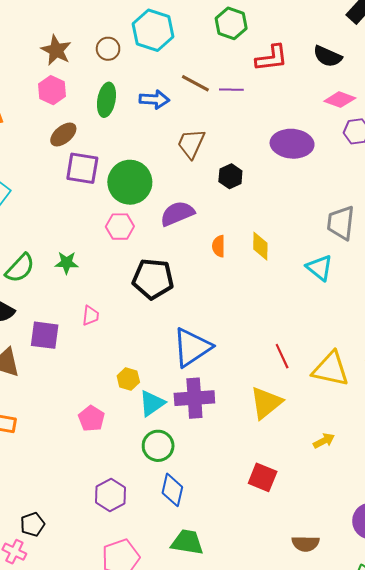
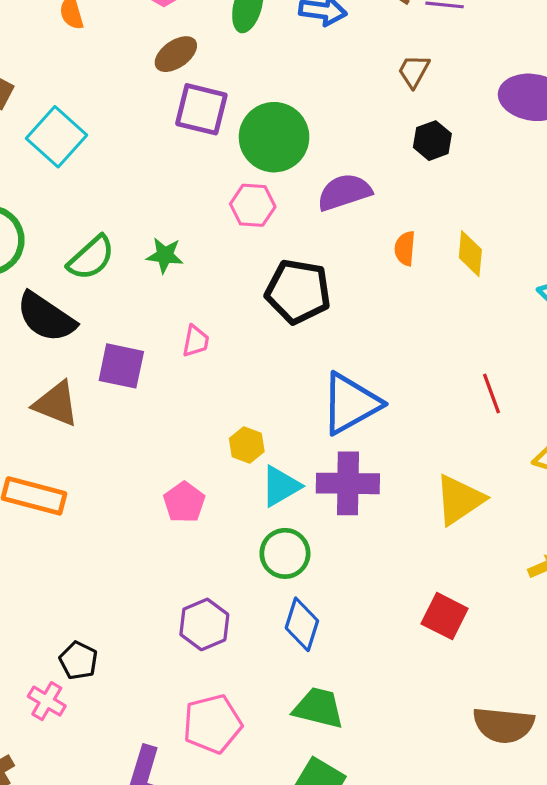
brown trapezoid: (191, 144) -> (414, 71), moved, size x0.7
red line: (282, 356) -> (492, 394), moved
black pentagon: (32, 524) -> (78, 660), turned -30
brown semicircle: (306, 544) -> (503, 725), size x1.4

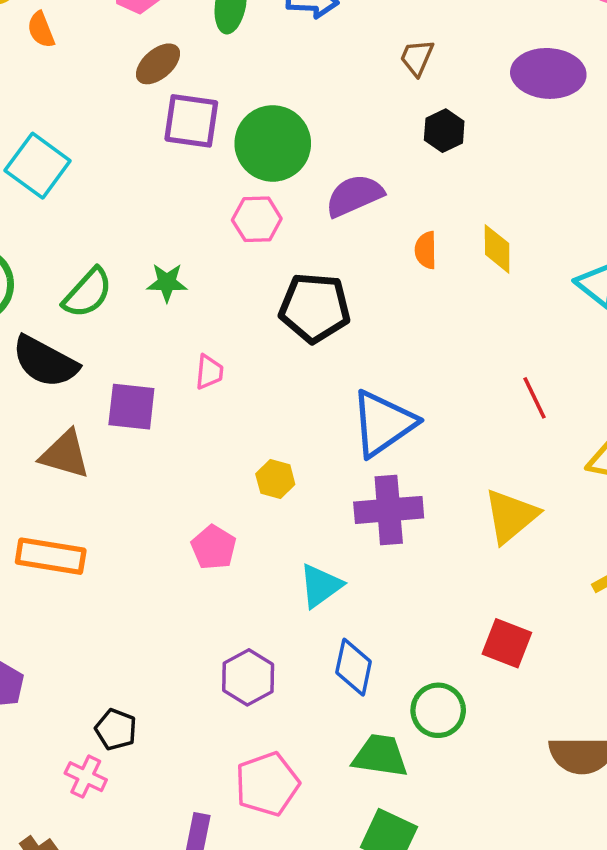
cyan triangle: (281, 486) -> (320, 586), moved
green circle: (285, 553) -> (438, 710), moved

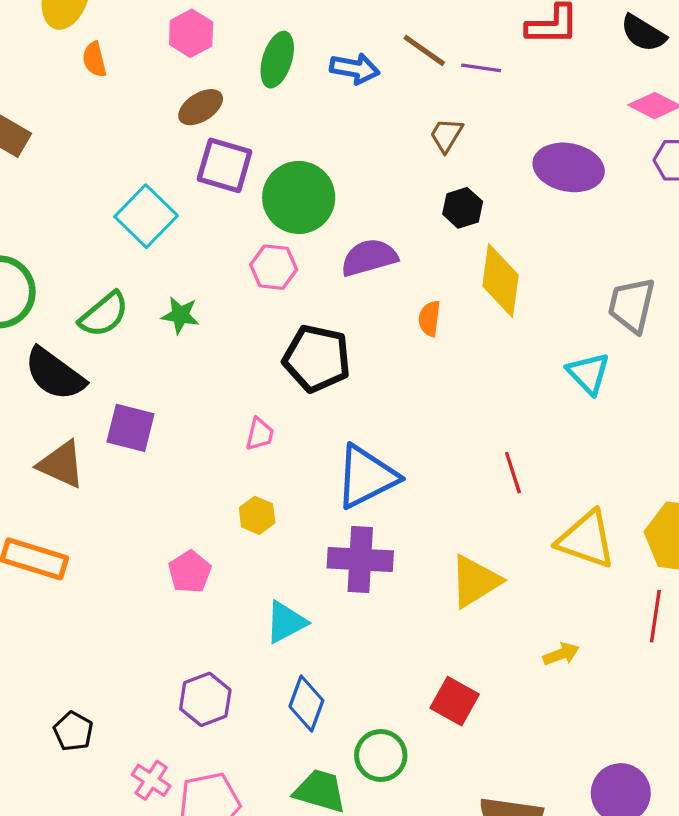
cyan square: (38, 166) -> (146, 216), moved
yellow diamond: (497, 249) -> (500, 280), moved, size x1.5
pink trapezoid: (209, 372) -> (260, 434), moved
pink cross: (86, 777) -> (151, 780), moved

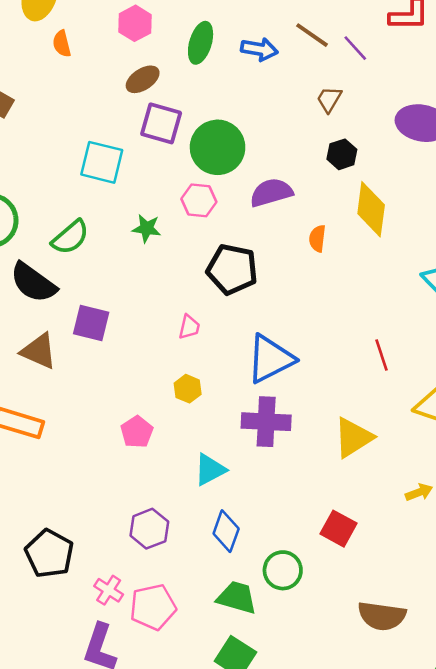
purple line: (481, 68) -> (355, 48), turned 40
cyan square: (146, 216) -> (102, 162), turned -30
green star: (180, 315) -> (147, 228), moved
black pentagon: (73, 731) -> (49, 554), size x1.6

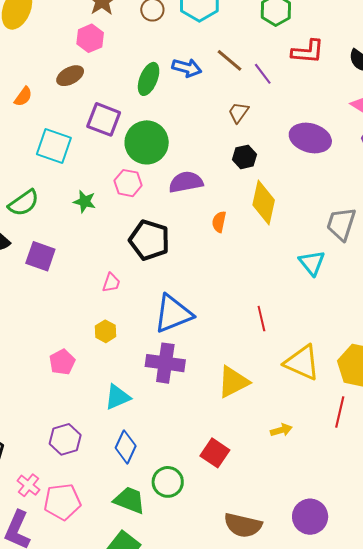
green ellipse: (201, 43) -> (149, 79), moved
orange semicircle: (62, 44) -> (23, 97), moved, turned -135
brown ellipse: (143, 79) -> (70, 76), moved
purple square: (91, 323) -> (40, 256), moved

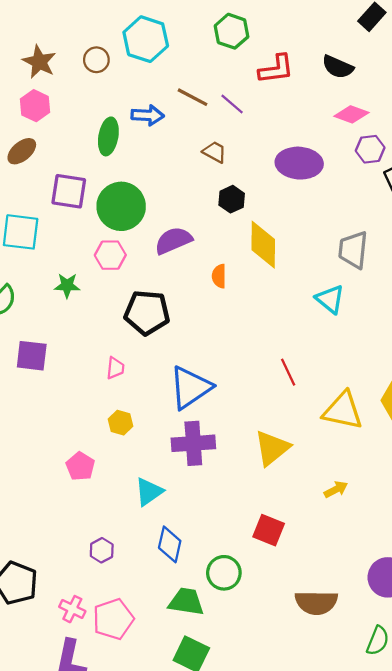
brown trapezoid: (238, 112) -> (215, 152), turned 95
purple hexagon: (65, 439) -> (102, 550), size x0.7

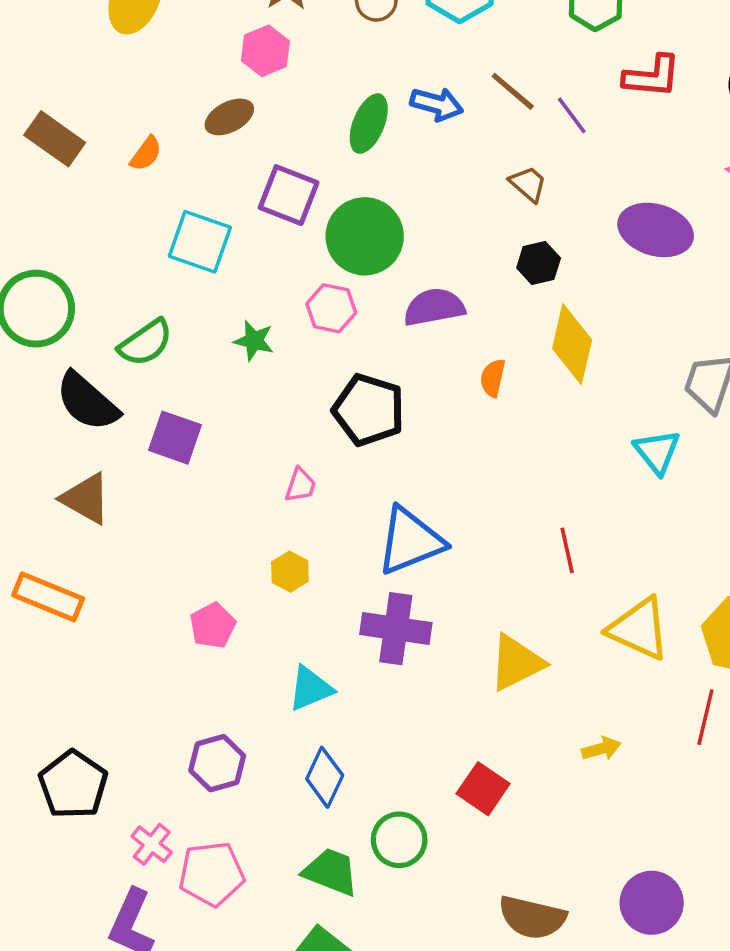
purple hexagon: (102, 550) -> (217, 763), size x1.4

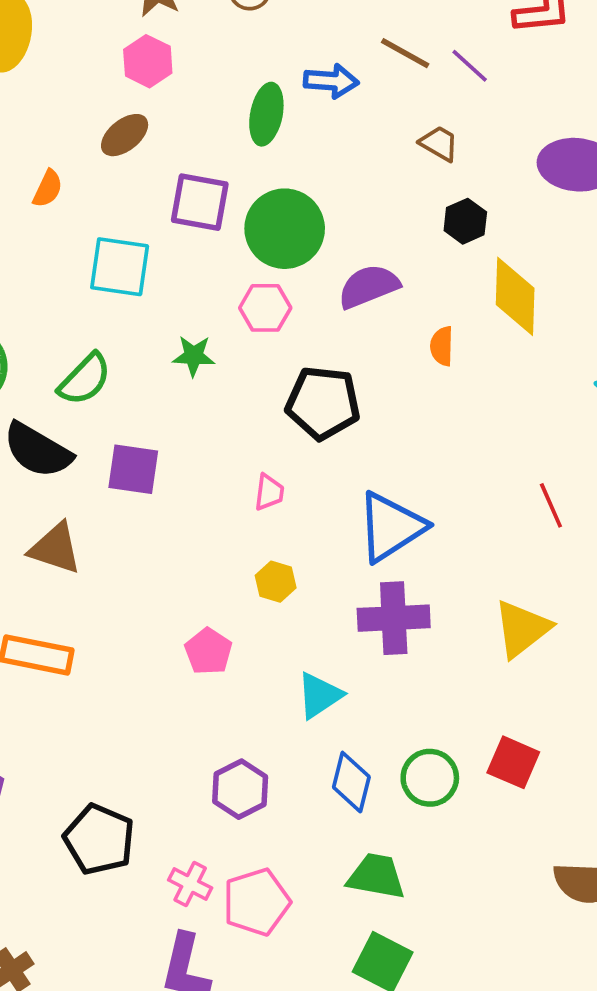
green circle: (399, 840) -> (430, 778), moved

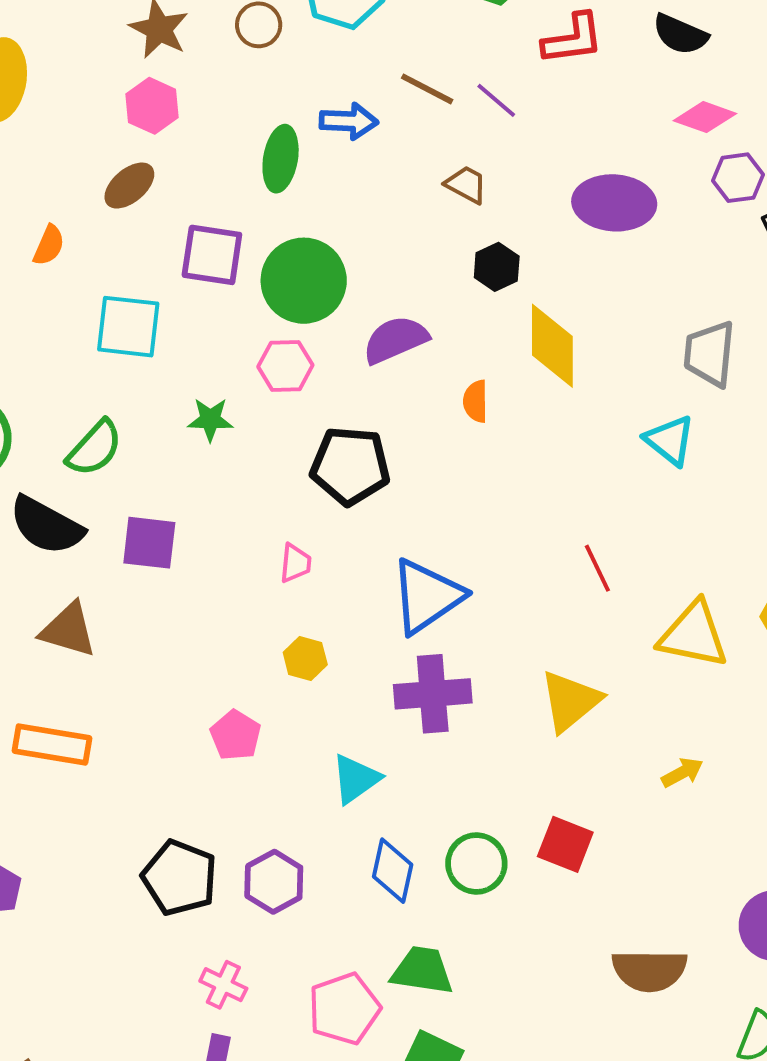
black pentagon: (99, 839) -> (180, 878), moved
pink pentagon: (256, 902) -> (344, 1009), moved

